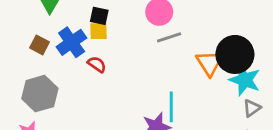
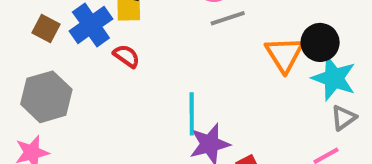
black circle: (235, 54) -> (320, 42), size x0.7
cyan line: (171, 107) -> (192, 114), moved

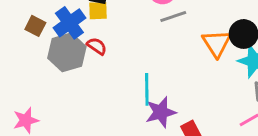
gray hexagon: (46, 97) -> (67, 52), moved

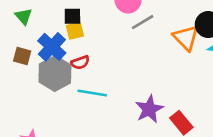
red semicircle: (97, 46) -> (80, 62), turned 138
cyan line: (147, 89) -> (92, 93), moved, turned -68

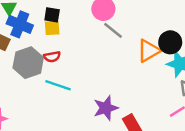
gray line: (143, 22) -> (113, 30), turned 60
orange triangle: (186, 38) -> (149, 51), turned 35
blue cross: (52, 47) -> (20, 24), moved, turned -30

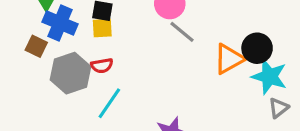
cyan line: (58, 85) -> (109, 103), turned -75

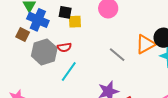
yellow square: (102, 28) -> (75, 22), moved
gray line: (182, 32) -> (117, 55), moved

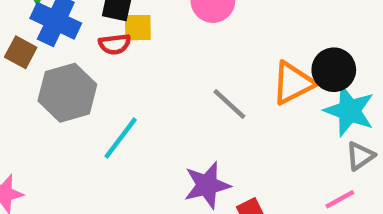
red semicircle: (64, 47) -> (115, 44), moved

